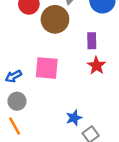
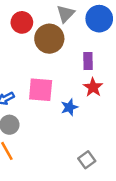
blue star: (74, 118) -> (69, 107), moved

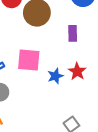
red star: (93, 87) -> (77, 71), moved

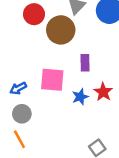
purple rectangle: (73, 33) -> (85, 63), moved

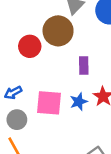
red circle: (34, 14) -> (30, 46), moved
pink square: (52, 80) -> (49, 103), moved

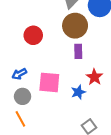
brown circle: (58, 31) -> (75, 26), moved
blue star: (79, 102) -> (78, 92), moved

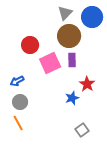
pink square: (49, 82) -> (50, 63), moved, turned -30

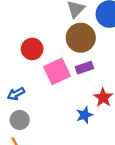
purple rectangle: (72, 60) -> (84, 68), turned 72

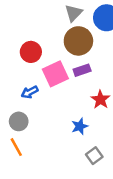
blue arrow: (16, 94) -> (30, 92), moved
blue star: (84, 115) -> (80, 126), moved

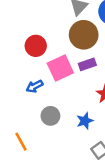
gray circle: (19, 121) -> (50, 116), moved

